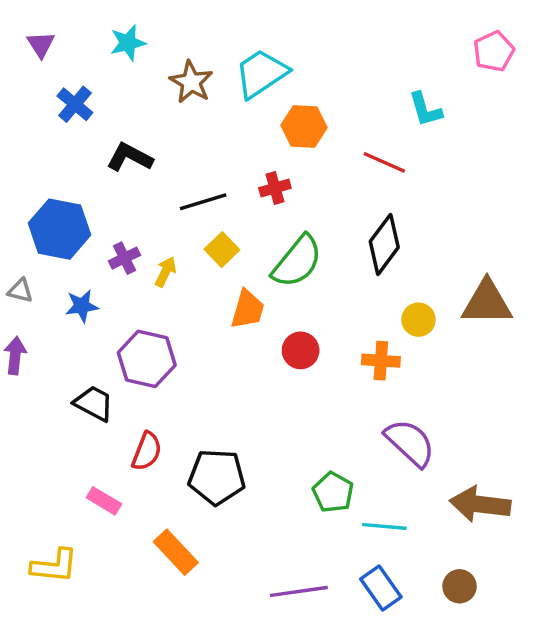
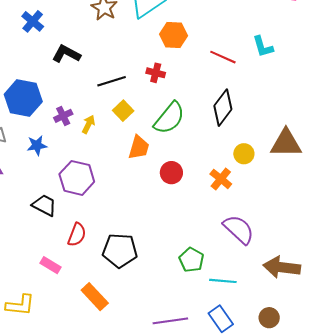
cyan L-shape: (425, 109) -> (263, 47), moved
red cross: (275, 188) -> (156, 73), turned 30
orange cross: (381, 361) -> (221, 179), turned 35

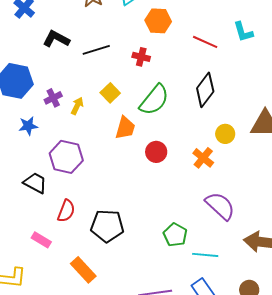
black line: (112, 81) -> (96, 50), moved

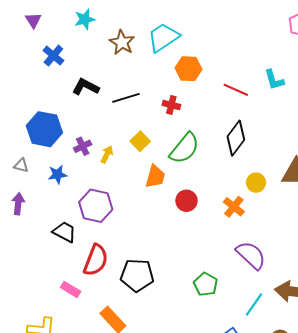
red semicircle: (66, 211) -> (96, 260), size x1.4
cyan line: (205, 255) -> (254, 305), moved, turned -60

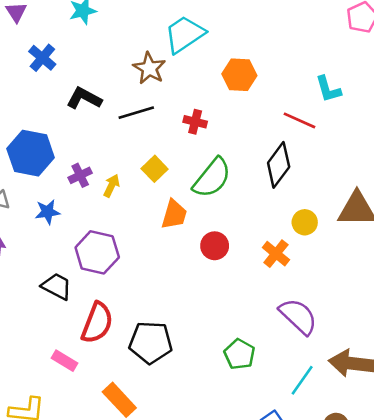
brown star: (122, 42) -> (149, 68), moved
orange hexagon: (188, 69) -> (239, 75), moved
red line: (236, 90) -> (299, 120), moved

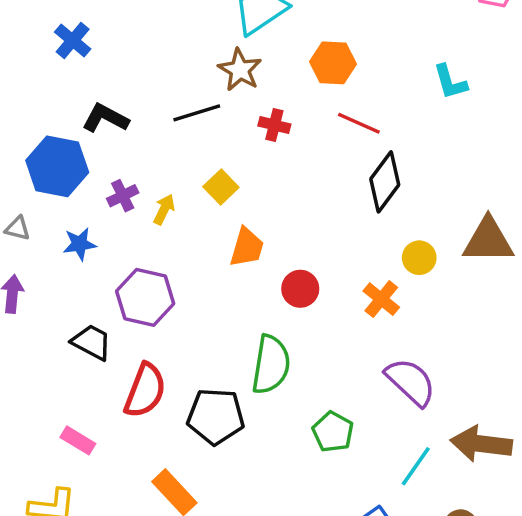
brown star: (149, 68) -> (240, 70), moved
black L-shape: (84, 98) -> (105, 118), moved
red line: (299, 120) -> (359, 123), moved
green semicircle: (212, 178) -> (271, 365), moved, turned -30
pink rectangle: (64, 361) -> (78, 440), moved

